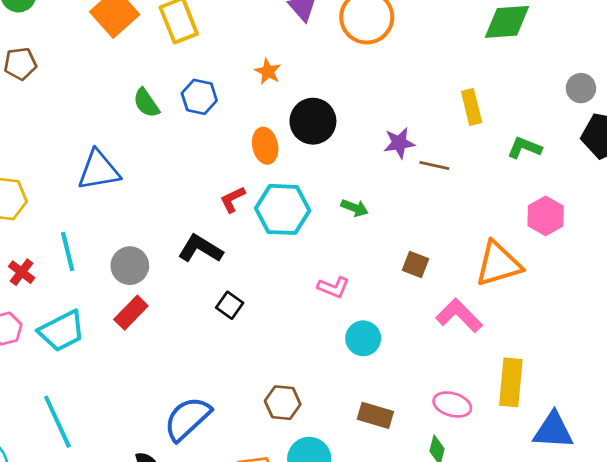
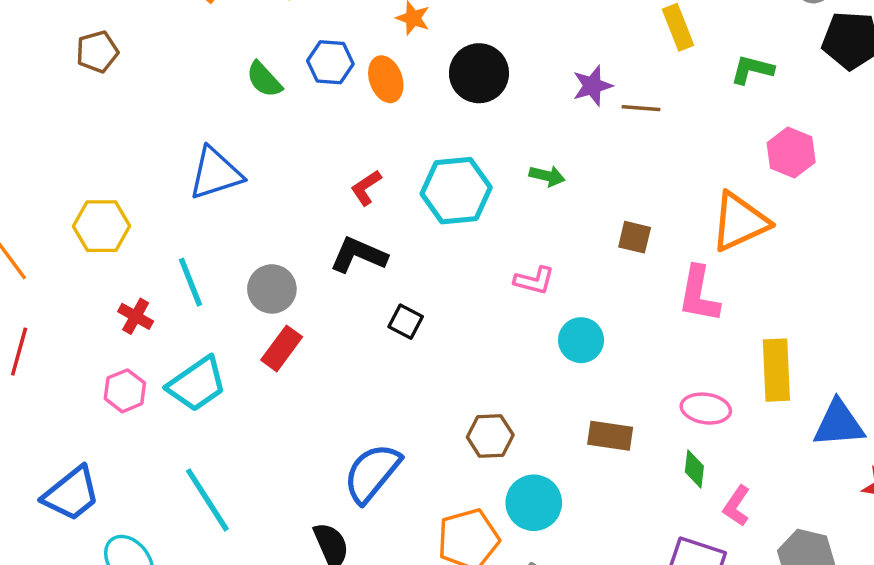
orange ellipse: (265, 146) -> (386, 79), moved
red L-shape: (233, 199) -> (366, 188), moved
pink L-shape: (459, 315) -> (699, 294), turned -117

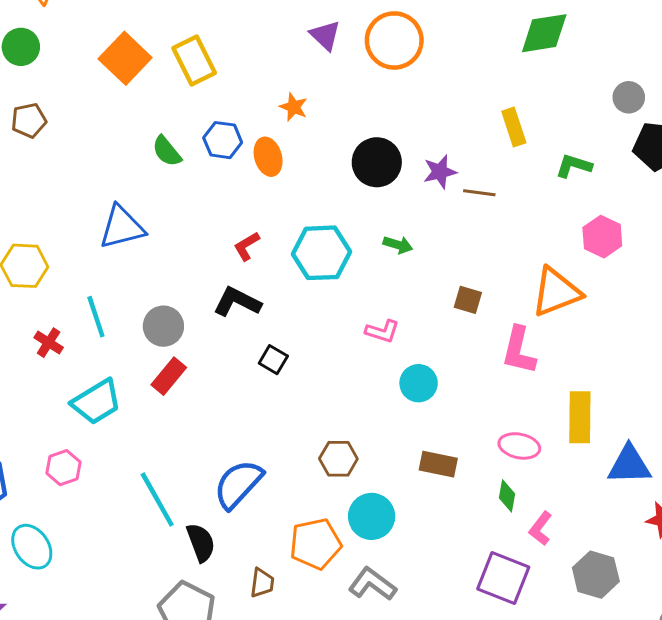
black circle: (479, 73) -> (377, 162), moved
pink hexagon: (125, 391) -> (63, 468), moved
cyan line: (207, 500) -> (157, 499), moved

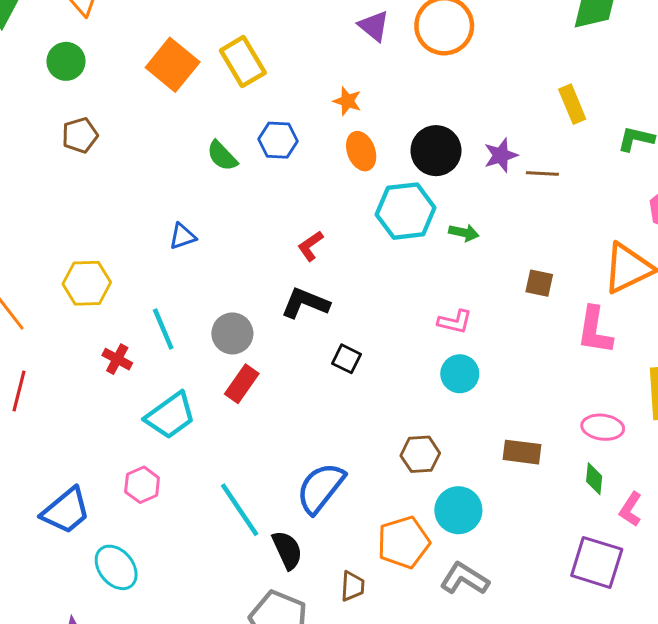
orange ellipse: (268, 157) -> (361, 151), moved
blue triangle: (122, 227) -> (183, 236), size x0.6
cyan hexagon: (321, 253) -> (406, 211), moved
cyan circle: (419, 383) -> (460, 374), moved

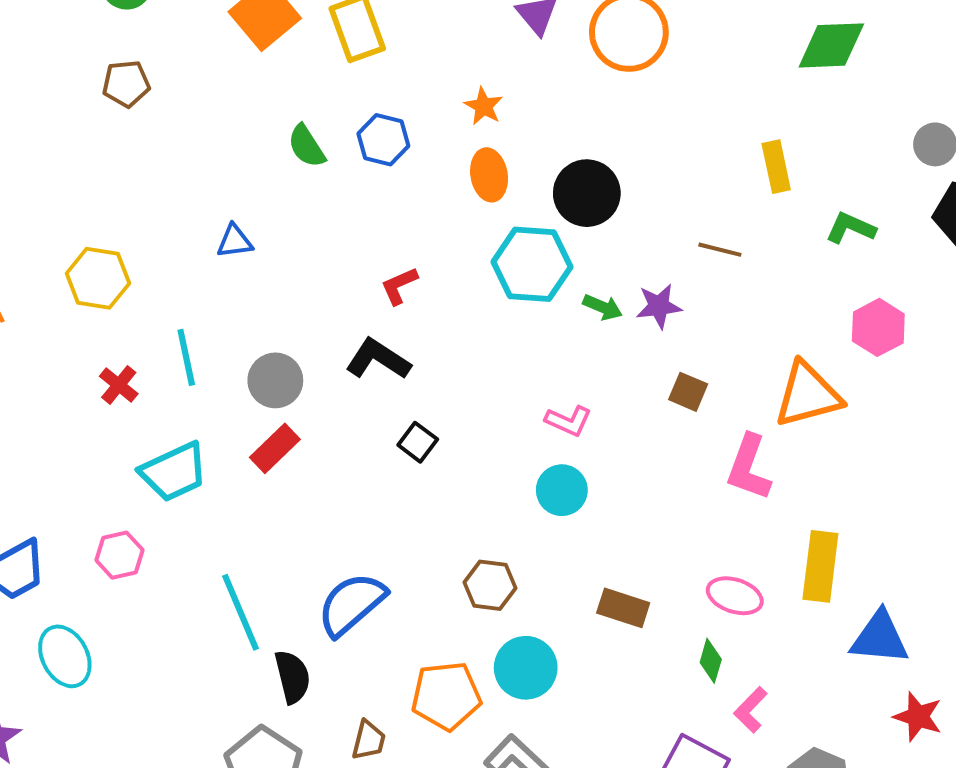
purple star: (501, 155) -> (659, 306), moved

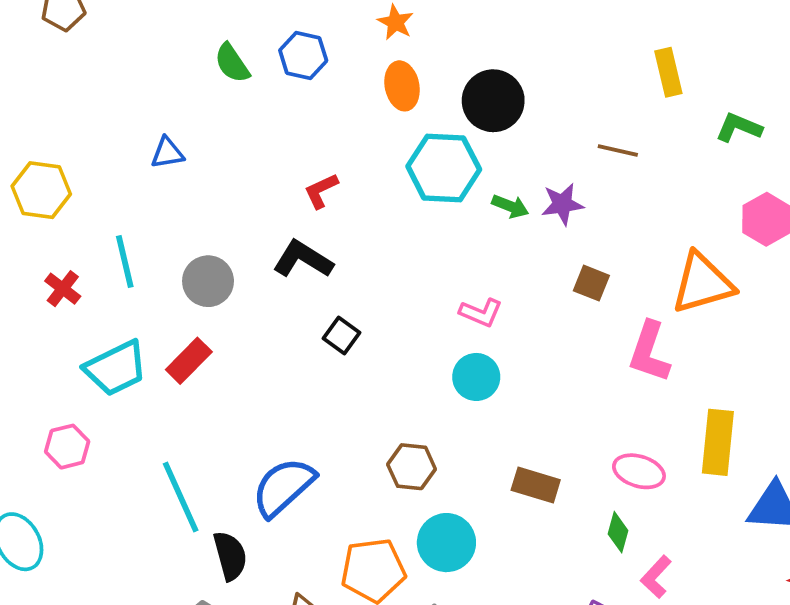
red rectangle: (275, 448) -> (189, 361), moved

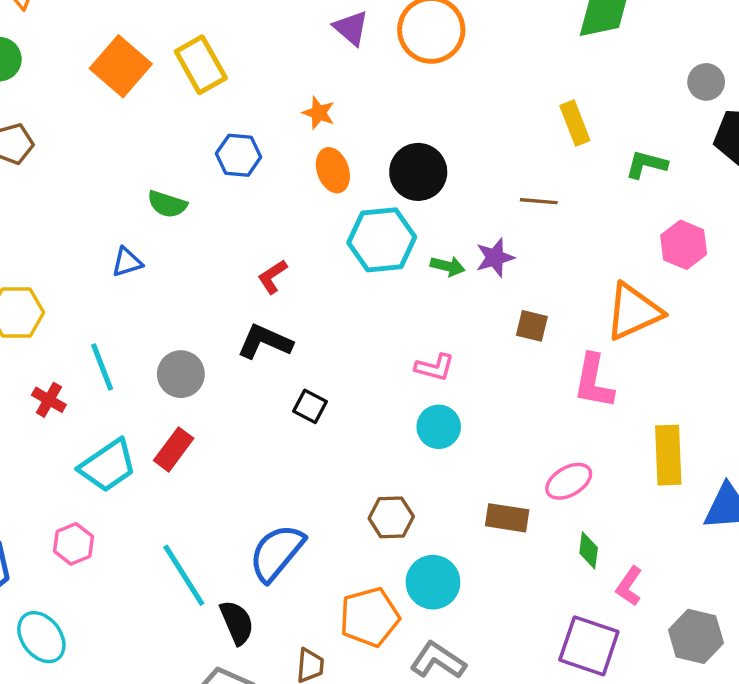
green semicircle: (232, 63) -> (167, 204), moved, turned -30
pink ellipse: (639, 471) -> (569, 481), moved, turned -39

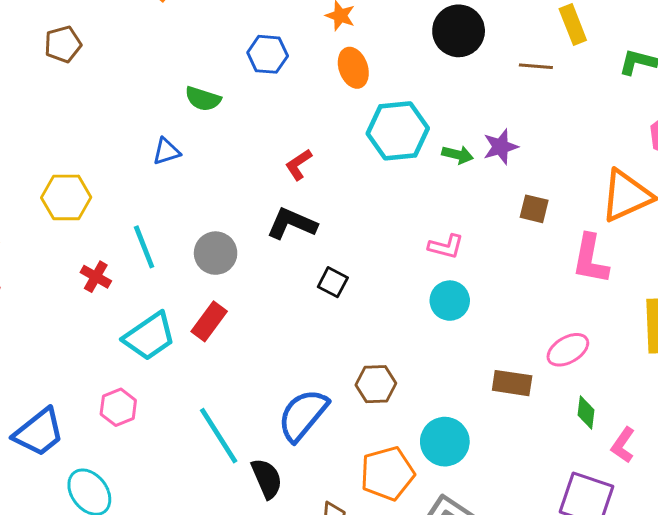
black circle: (418, 172) -> (459, 31), moved
brown line: (539, 201) -> (536, 66), moved
brown hexagon: (391, 517) -> (376, 384), moved

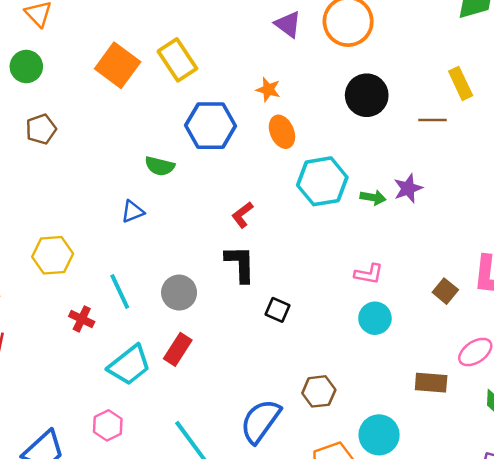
blue hexagon: (268, 54) -> (211, 126), size x1.5
brown square: (534, 209) -> (445, 291), moved, turned 30
black L-shape: (292, 224) -> (240, 264), turned 69

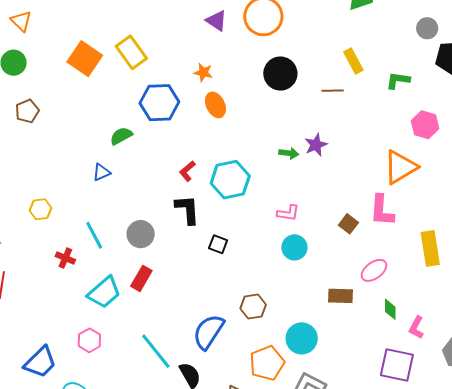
green semicircle: (160, 166) -> (121, 136), turned 140
cyan hexagon: (322, 181) -> (230, 180), moved
yellow hexagon: (53, 255) -> (41, 209), size x0.7

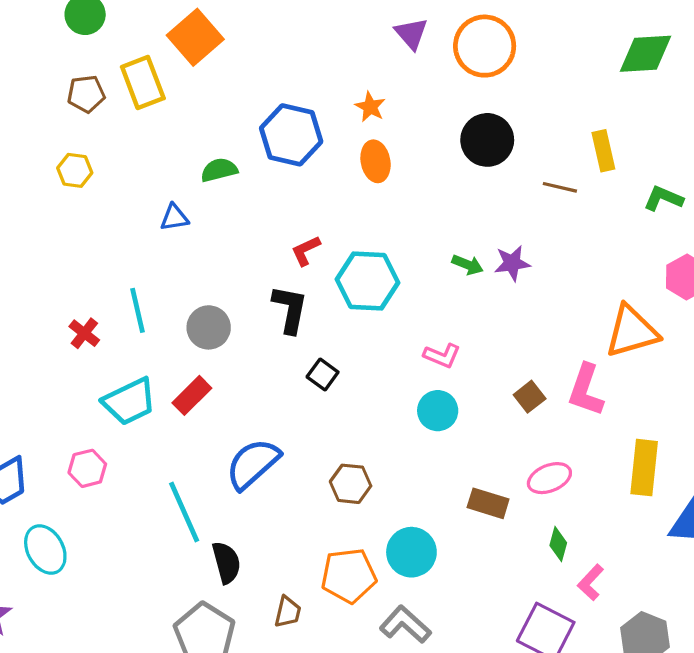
yellow rectangle: (131, 52) -> (143, 83), moved
yellow hexagon: (41, 209) -> (75, 170), moved
blue semicircle: (208, 332) -> (253, 464), moved

